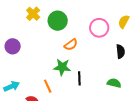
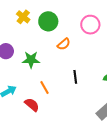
green star: (62, 67) -> (31, 60), moved

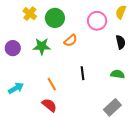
green star: (31, 60) -> (42, 46), moved
red semicircle: (32, 105) -> (49, 105), moved

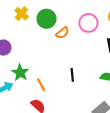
orange semicircle: (71, 41) -> (62, 33), moved
green star: (42, 46) -> (20, 73), moved, turned 30

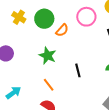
green star: (20, 73) -> (48, 56), moved

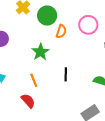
orange semicircle: (62, 30) -> (61, 31), turned -40

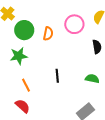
green circle: (47, 16) -> (24, 30), moved
green star: (40, 52) -> (19, 56), moved, turned 30

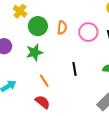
pink circle: (74, 24) -> (88, 32), moved

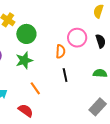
orange semicircle: (62, 28) -> (60, 51), moved
red semicircle: (43, 102) -> (26, 111), moved

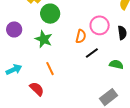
green star: (24, 60) -> (44, 39), turned 30
black line: (65, 75) -> (92, 53), moved, turned 56

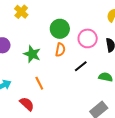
green circle: (50, 14) -> (60, 29), moved
orange semicircle: (81, 36) -> (60, 50), moved

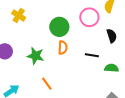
pink circle: (88, 38) -> (89, 17), moved
black line: (81, 66) -> (92, 55), moved, turned 56

